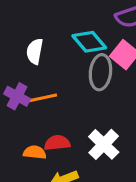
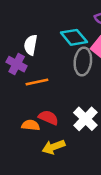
purple cross: (17, 96) -> (17, 64), moved
red semicircle: (57, 143) -> (48, 118), turned 30

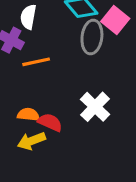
red semicircle: (48, 118) -> (50, 122), moved
yellow arrow: (54, 147) -> (31, 141), moved

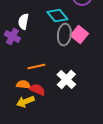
pink square: (115, 20) -> (79, 35), moved
orange line: (36, 62) -> (36, 67), moved

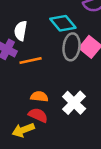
orange line: (36, 67) -> (31, 61), moved
orange semicircle: (23, 85) -> (39, 97), moved

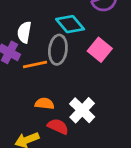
gray ellipse: (72, 47) -> (58, 50), moved
red semicircle: (38, 115) -> (58, 126), moved

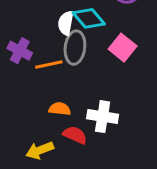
white semicircle: (24, 32) -> (66, 23), moved
white cross: (82, 110) -> (103, 117), turned -35

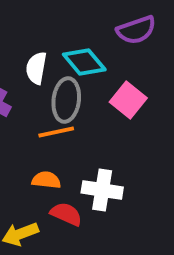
white semicircle: (66, 23) -> (36, 68), moved
orange line: (49, 64) -> (56, 132), moved

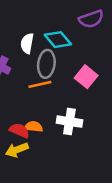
pink square: (128, 100) -> (86, 77), moved
orange semicircle: (46, 180) -> (34, 127), moved
red semicircle: (66, 214) -> (19, 131), moved

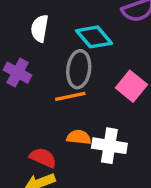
white semicircle: (27, 43) -> (40, 28), moved
orange semicircle: (34, 127) -> (79, 137), moved

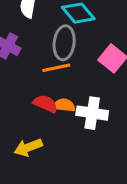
red semicircle: (43, 158) -> (45, 104), moved

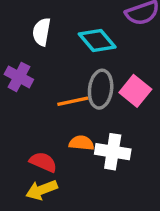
gray ellipse: (64, 43) -> (101, 89), moved
red semicircle: (45, 104) -> (43, 162), moved

